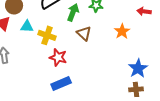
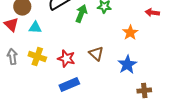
brown triangle: (84, 33) -> (96, 54), moved
yellow cross: (47, 35) -> (37, 57), moved
blue star: (138, 68) -> (127, 65), moved

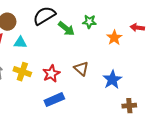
green arrow: (81, 14) -> (66, 29), turned 108
orange star: (130, 33) -> (114, 38), moved
red star: (66, 59) -> (51, 74), turned 30

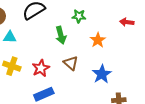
green arrow: (66, 29) -> (61, 35), moved, turned 36
orange star: (114, 38) -> (98, 40), moved

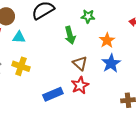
red star: (41, 68) -> (80, 85), moved
blue star: (102, 74) -> (111, 63), moved

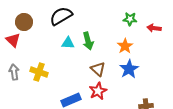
green star: (88, 16) -> (130, 19), moved
cyan triangle: (19, 37) -> (68, 43), moved

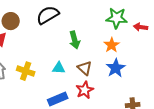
green star: (130, 19) -> (117, 18), size x1.5
cyan triangle: (68, 43) -> (59, 68), moved

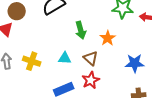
orange star: (112, 45) -> (108, 38), moved
blue star: (116, 68) -> (135, 63), moved, turned 30

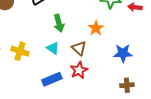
green arrow: (81, 30) -> (59, 23), moved
cyan triangle: (65, 58) -> (53, 48), turned 32

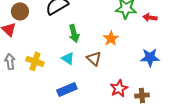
blue star: (123, 53) -> (150, 57), moved
red star: (79, 70) -> (119, 88), moved

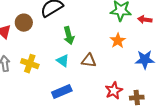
brown circle: (20, 11) -> (24, 23), moved
orange star: (111, 38) -> (118, 41), moved
brown triangle: (94, 58) -> (89, 61), turned -35

